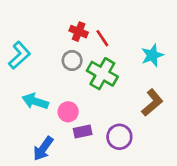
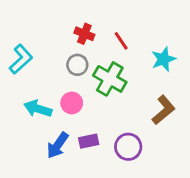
red line: (102, 38) -> (121, 41), moved
pink circle: (68, 112) -> (72, 103), moved
blue arrow: (43, 149) -> (58, 145), moved

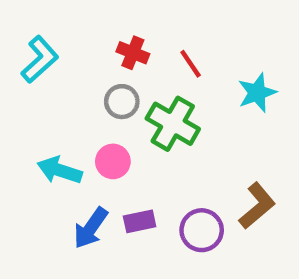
cyan L-shape: (21, 59) -> (40, 59), moved
brown L-shape: (163, 110) -> (257, 206), moved

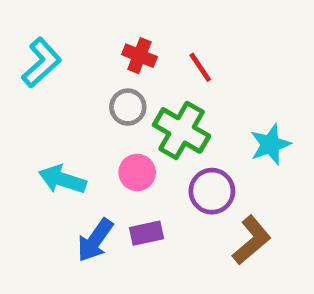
cyan star: (257, 93) -> (270, 144), moved
pink circle: (113, 161) -> (137, 172), moved
brown L-shape: (257, 206) -> (252, 240), moved
purple circle: (202, 230) -> (212, 191), moved

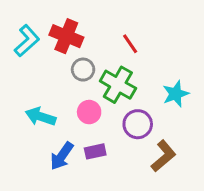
red cross: (139, 56) -> (66, 36), moved, size x1.5

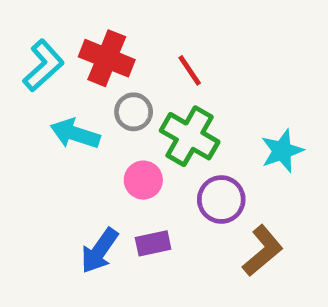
red line: (130, 44) -> (190, 70), moved
cyan arrow: (41, 117) -> (75, 134), moved

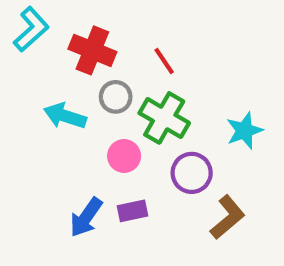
cyan L-shape: (43, 66) -> (31, 29), moved

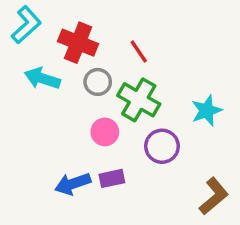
cyan arrow: (65, 116) -> (42, 78), moved
blue arrow: (86, 217) -> (73, 184), turned 36
brown L-shape: (228, 217) -> (214, 196), moved

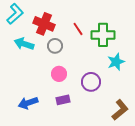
green cross: (139, 100) -> (103, 35), moved, turned -30
blue arrow: (73, 184) -> (28, 103), moved

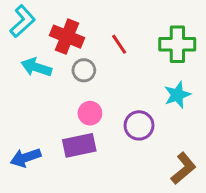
green cross: (103, 35) -> (177, 44), moved
purple rectangle: (63, 100) -> (79, 145), moved, size x1.5
blue arrow: (28, 103) -> (26, 158), moved

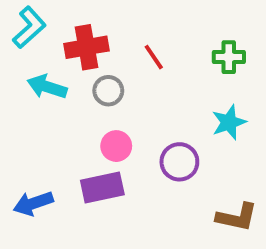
red cross: (67, 37) -> (87, 47), turned -32
green cross: (177, 44) -> (229, 57), size x0.7
brown L-shape: (183, 168) -> (237, 217), turned 52

